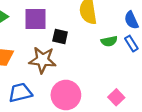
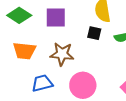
black square: (60, 37) -> (94, 33), moved

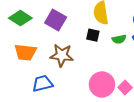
purple square: (56, 17) -> (56, 20), turned 30
pink circle: (83, 85) -> (102, 84), moved

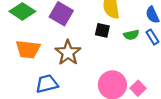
brown star: (62, 55) -> (68, 53), turned 30

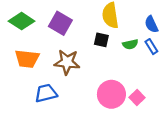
brown star: (68, 53) -> (67, 62), turned -30

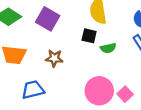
green semicircle: (130, 44) -> (108, 48), moved
brown star: (67, 62) -> (54, 58), size x0.7

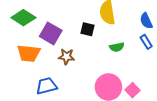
purple square: (48, 19) -> (51, 33), moved
black square: (89, 36) -> (87, 29), moved

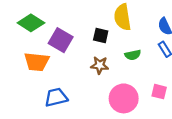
brown star: (66, 57) -> (100, 65), moved
pink square: (133, 90) -> (159, 92), moved, turned -32

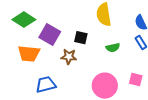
black square: (101, 35) -> (81, 38), moved
brown star: (100, 65) -> (69, 57), moved

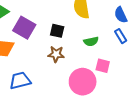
brown star: (69, 57) -> (56, 54), moved
pink square: (136, 80) -> (103, 66), moved

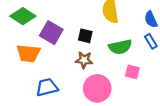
green semicircle: (91, 41) -> (120, 47), size x1.5
pink circle: (83, 82) -> (97, 88), moved

